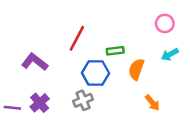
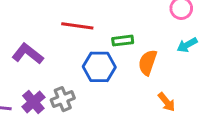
red line: (77, 38) -> (77, 26), turned 70
gray cross: (83, 100) -> (63, 99), moved

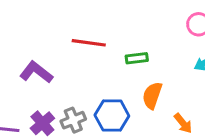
orange semicircle: (148, 62) -> (152, 95), moved
blue hexagon: (99, 67) -> (112, 116), moved

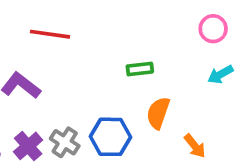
red line: (89, 43) -> (50, 34), moved
gray cross: (73, 120) -> (65, 142), turned -35

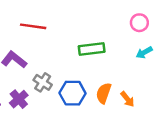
green rectangle: (140, 69) -> (92, 49), size x1.5
orange semicircle: (158, 113) -> (104, 93), moved
gray cross: (65, 142) -> (43, 82), moved

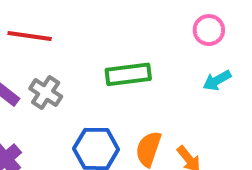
gray cross: (43, 82) -> (46, 92), moved

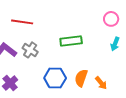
cyan arrow: (217, 80) -> (115, 44), turned -40

